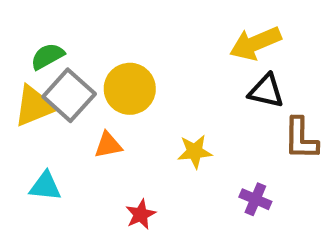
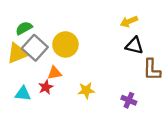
yellow arrow: (255, 43) -> (129, 22), size x0.7
yellow star: (195, 152) -> (86, 90), moved
red star: (141, 214) -> (46, 87), moved

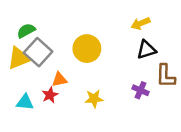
yellow circle: (65, 44) -> (87, 49), moved
black triangle: (134, 46) -> (146, 50), turned -30
purple cross: (129, 100) -> (141, 90), moved

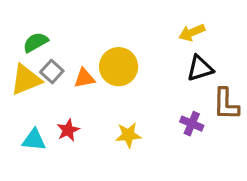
gray square: (38, 52) -> (52, 72), size x0.6
orange triangle: (59, 80) -> (84, 78), moved

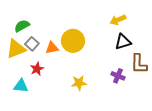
red star: (68, 130) -> (37, 69), moved

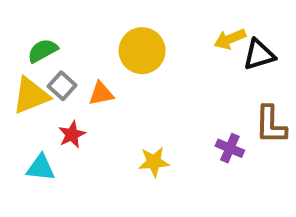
yellow circle: (73, 41) -> (142, 51), moved
black triangle: (123, 42) -> (259, 55), moved

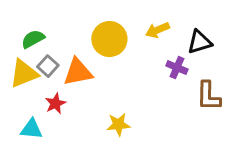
yellow arrow: (230, 39) -> (157, 30), moved
orange triangle: (101, 94) -> (78, 72), size x1.5
purple cross: (230, 148) -> (177, 68), moved

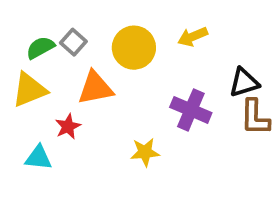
black triangle: (199, 42) -> (244, 82), moved
gray square: (48, 66) -> (73, 42), moved
purple cross: (177, 68) -> (191, 110), moved, size x1.5

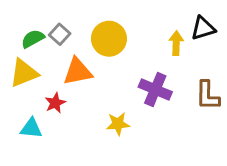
yellow arrow: (193, 37) -> (176, 43), moved, turned 115
black triangle: (244, 82) -> (203, 28), moved

